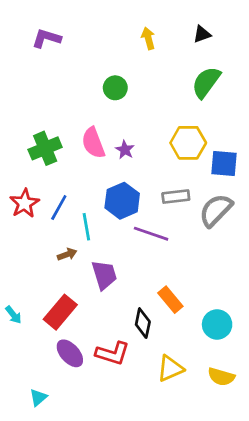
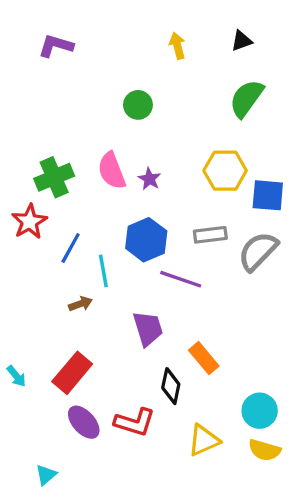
red star: (24, 203) -> (29, 222), moved
purple trapezoid: (104, 275) -> (148, 328), moved
cyan circle: (217, 324) -> (260, 411), moved

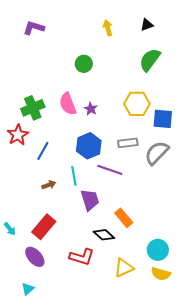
cyan line: (103, 271) -> (74, 176), moved
black diamond: (171, 386) -> (104, 235), turned -60
purple ellipse: (84, 422) -> (35, 257), moved

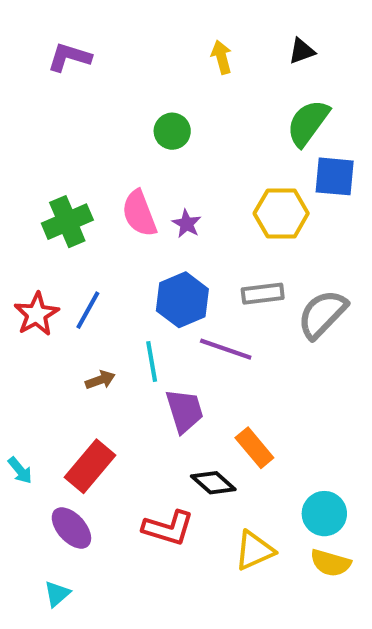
blue square: (163, 119) -> (335, 176), moved
red star: (18, 135) -> (37, 314), moved

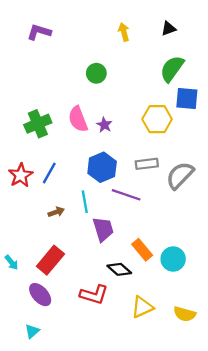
cyan circle: (324, 514) -> (173, 259), moved

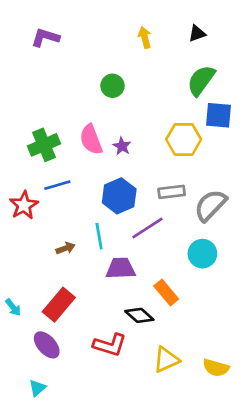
blue line: (49, 173) -> (57, 185), moved, turned 45
purple line: (126, 195) -> (147, 228), turned -52
purple trapezoid: (103, 229) -> (121, 268), turned -75
cyan circle: (173, 259) -> (202, 254), moved

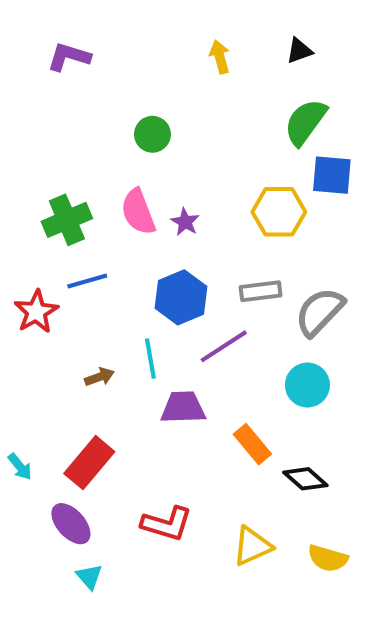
green circle: (112, 86) -> (152, 134), moved
black diamond: (139, 315) -> (305, 479), moved
cyan triangle: (37, 388) -> (89, 577), moved, turned -30

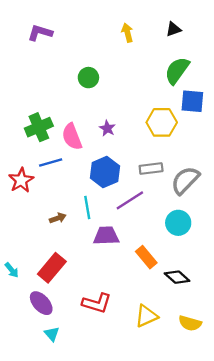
pink semicircle: (138, 212) -> (72, 137), moved

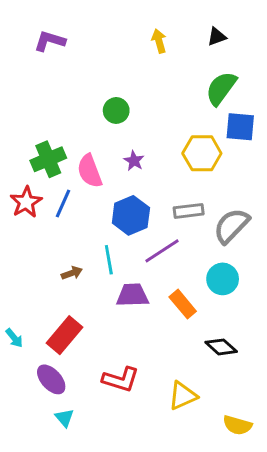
green circle: (88, 78) -> (116, 110), moved
blue line: (51, 163) -> (63, 204), turned -50
red star: (21, 180) -> (26, 202), moved
orange rectangle: (146, 257) -> (183, 304), moved
yellow semicircle: (190, 323) -> (237, 425), moved

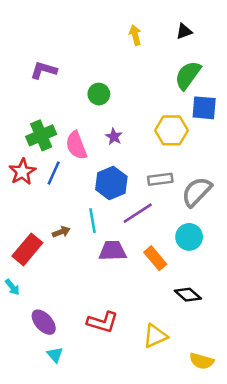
purple L-shape: (50, 41) -> (44, 70), moved
red rectangle: (64, 335) -> (27, 249), moved

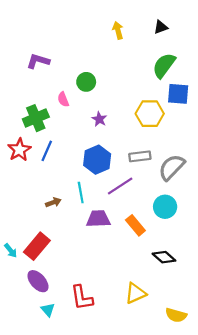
pink semicircle: (76, 145) -> (63, 99), moved, size x0.6
red rectangle: (27, 249) -> (37, 246), moved
red L-shape: (103, 322) -> (82, 298), moved, turned 64

